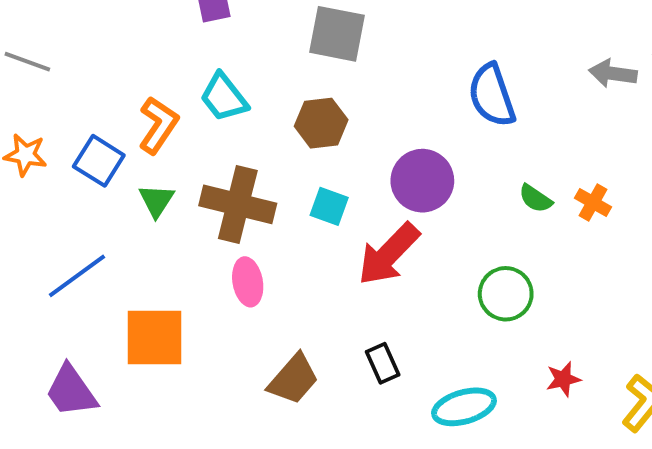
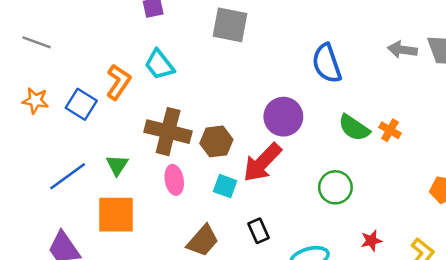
brown hexagon: (321, 123) -> (216, 141), moved
green semicircle: (535, 199) -> (354, 128), size x1.5
green triangle: (156, 201) -> (117, 165), moved
cyan square: (329, 206) -> (225, 186), moved

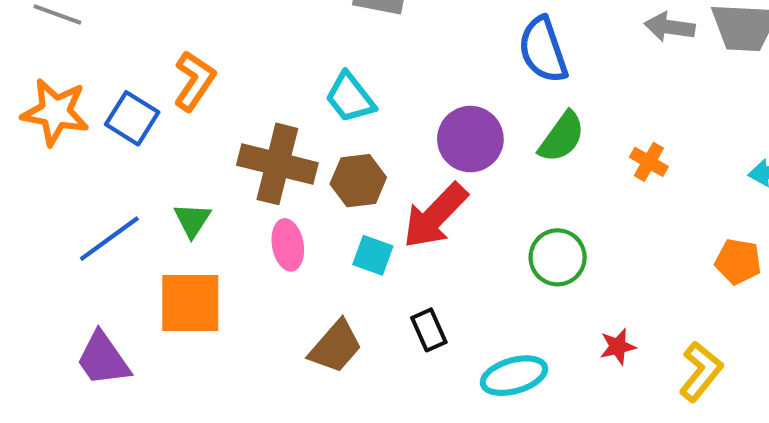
cyan trapezoid: (159, 65) -> (350, 98), moved
orange star: (35, 101) -> (55, 112), size x1.5
green semicircle: (354, 128) -> (562, 137), moved, turned -88

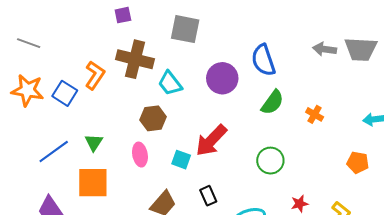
purple circle: (470, 139) -> (222, 78), moved
brown cross: (277, 164) -> (135, 59), moved
brown hexagon: (358, 181) -> (153, 118), moved

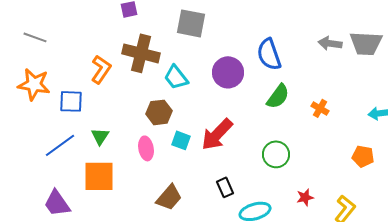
blue square: (65, 93) -> (71, 101), moved, turned -30
cyan square: (181, 160) -> (181, 140), moved
black rectangle: (208, 196) -> (225, 187), moved

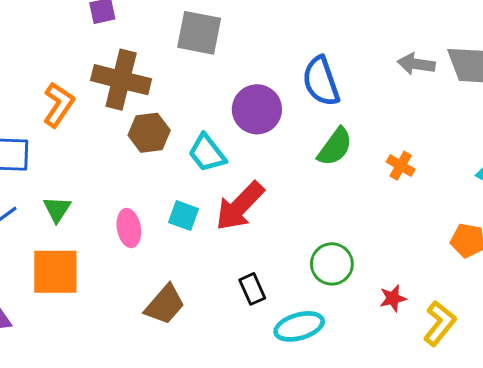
cyan trapezoid: (176, 77) -> (207, 153), moved
brown hexagon: (159, 112) -> (149, 133), moved
green circle: (276, 154) -> (332, 264), moved
red star: (305, 197) -> (393, 298), moved

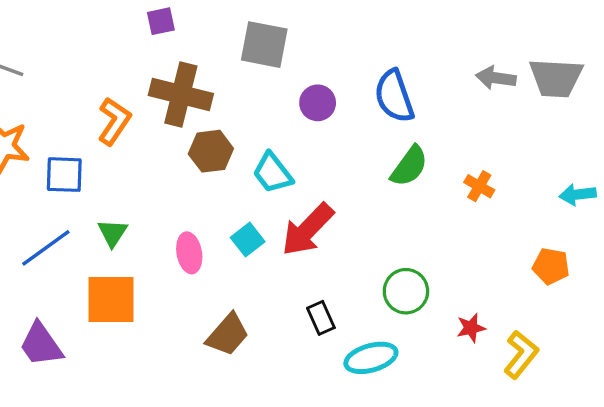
purple circle: (257, 109) -> (318, 103), moved, size x0.7
cyan square: (184, 216) -> (248, 240), turned 32

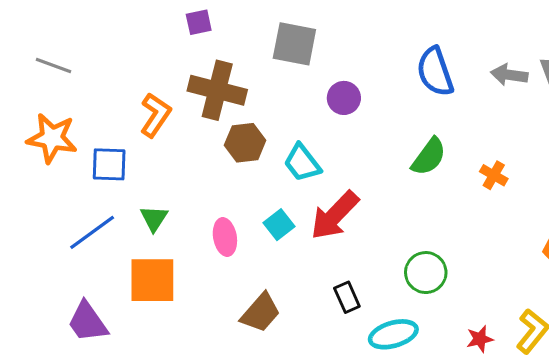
blue semicircle: (394, 96) -> (435, 72), moved
red star: (471, 328) -> (480, 339), moved

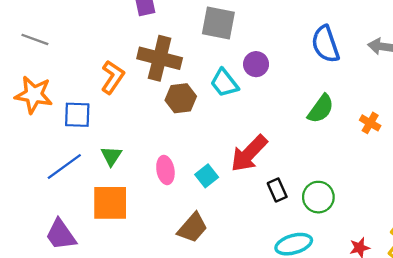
cyan trapezoid: (302, 163) -> (224, 83), moved
cyan square: (279, 225) -> (207, 176), moved
black rectangle: (347, 297) -> (277, 190), moved

